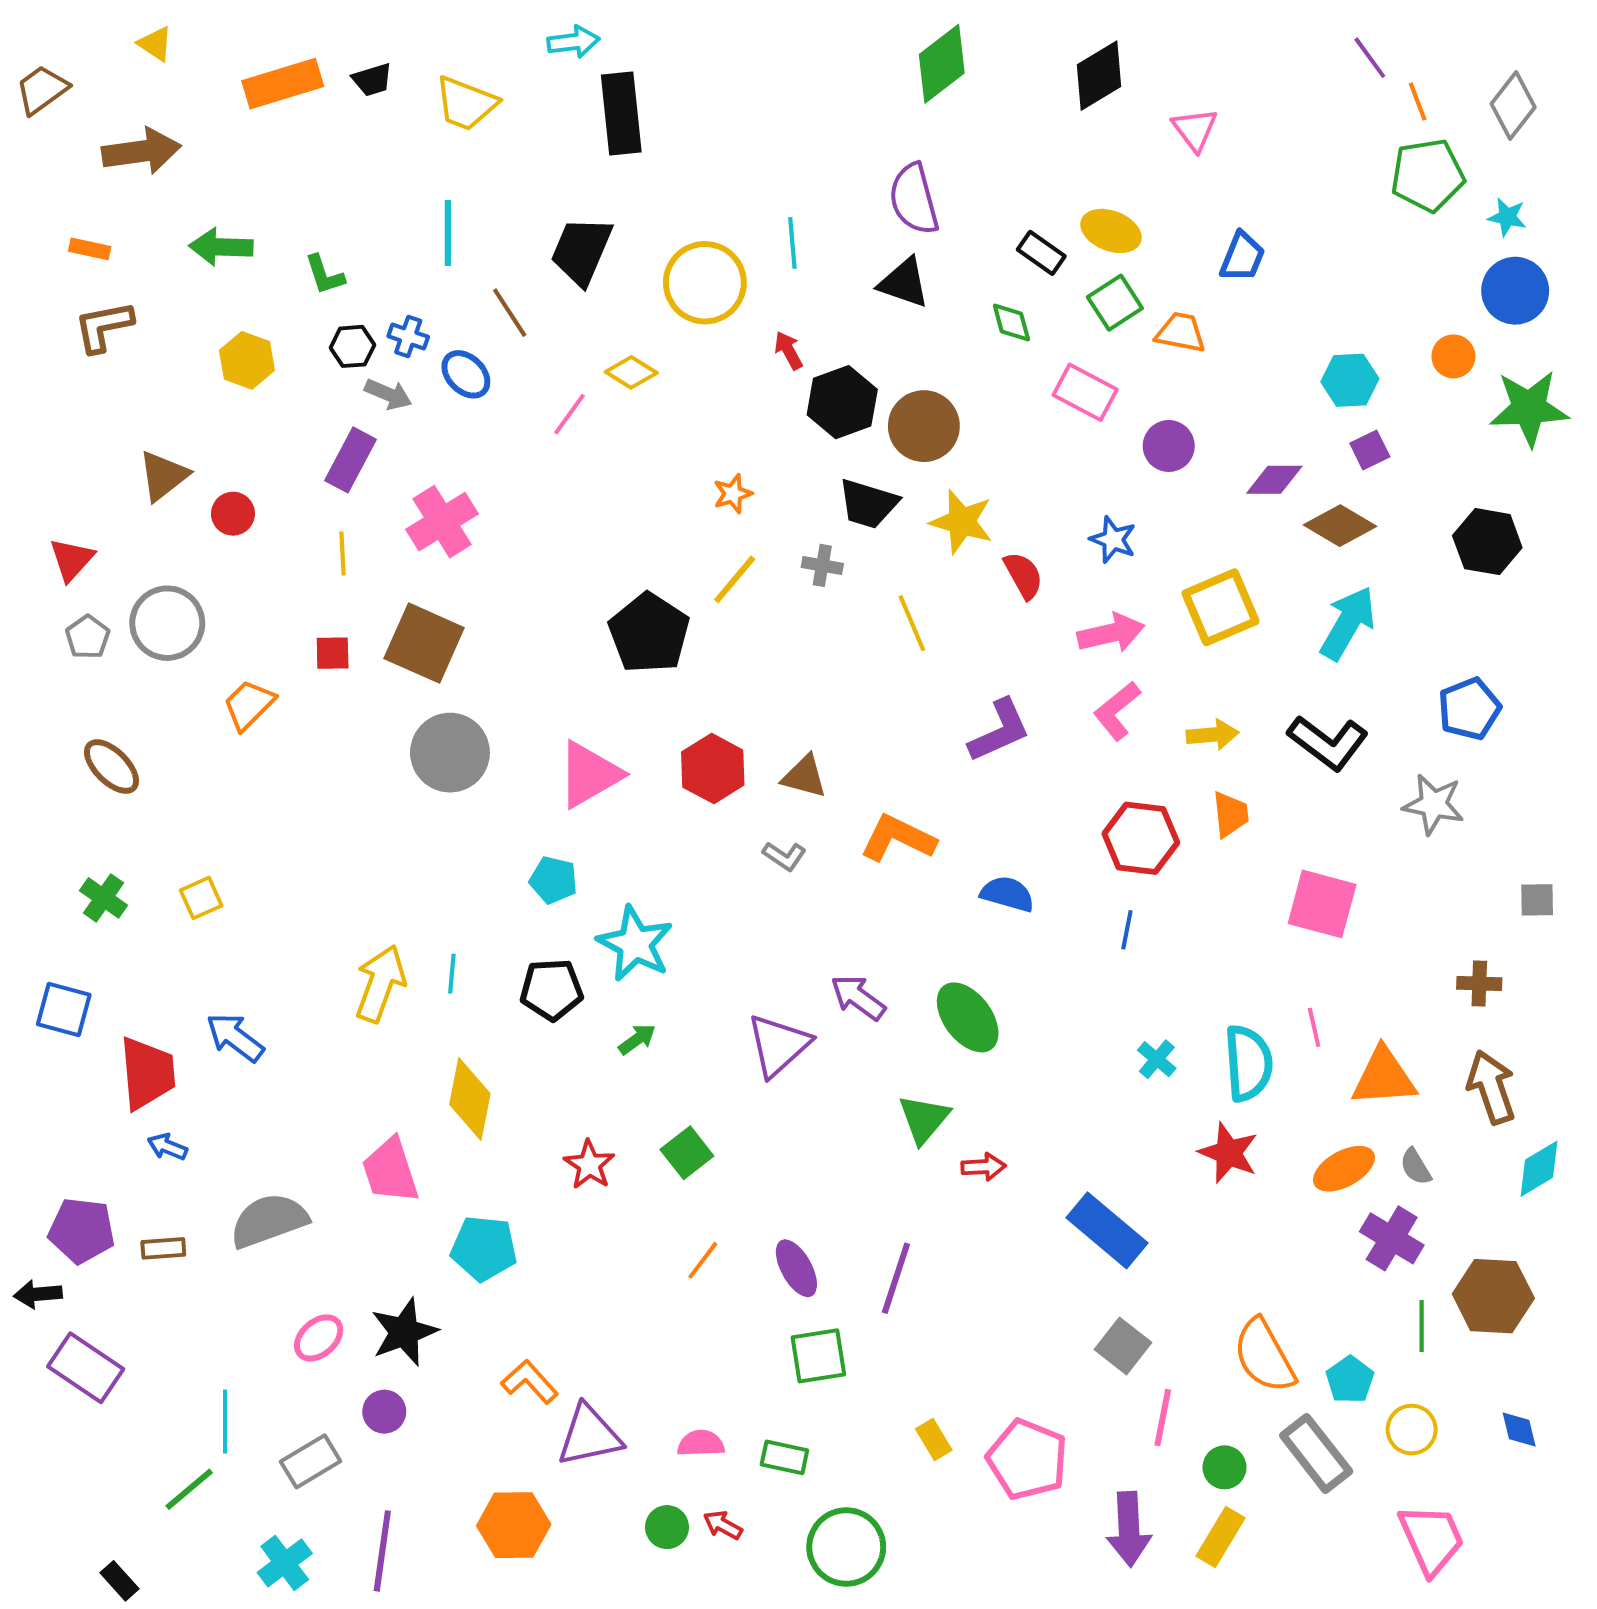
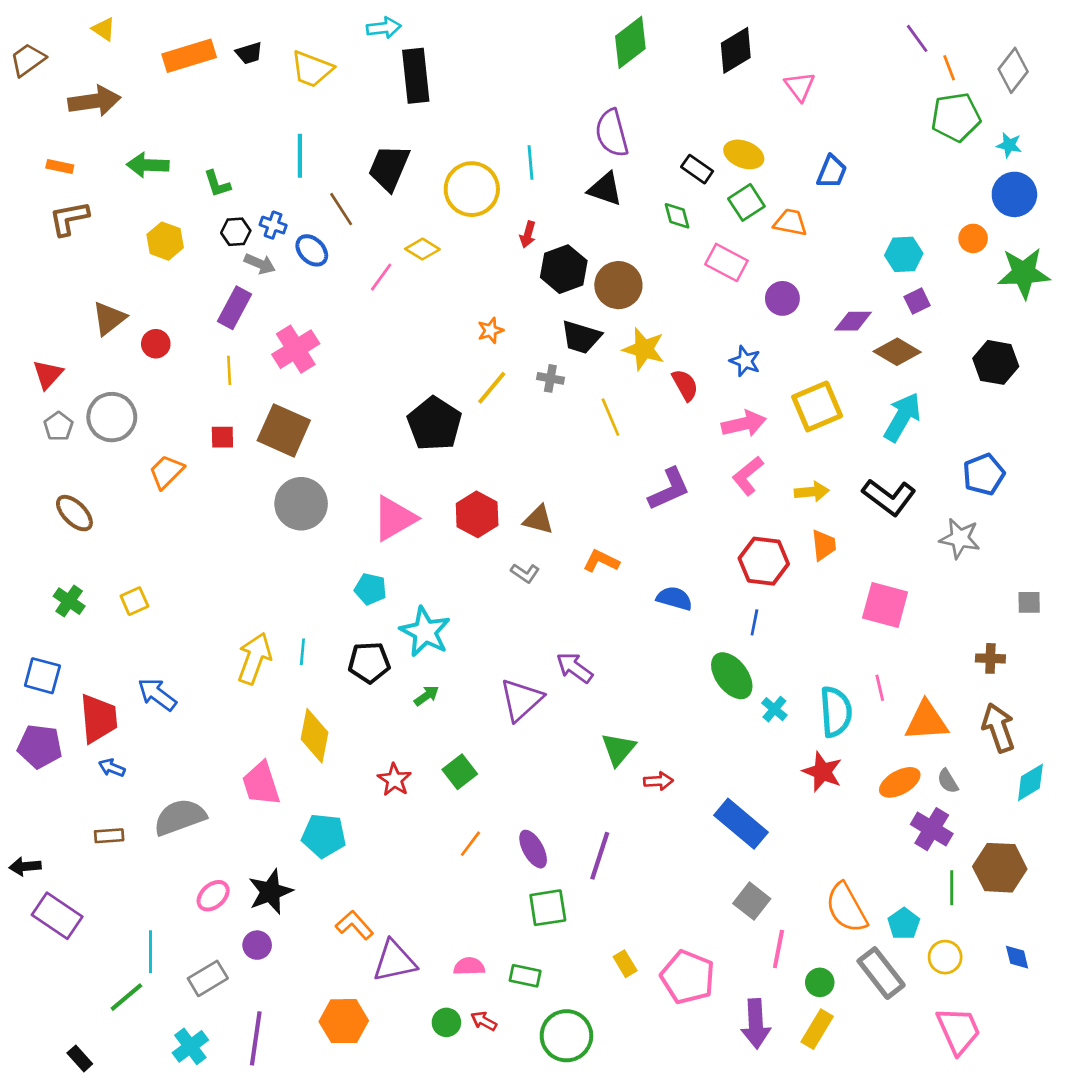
red arrow: (788, 350) -> (528, 234), turned -135
orange L-shape: (898, 838) -> (601, 561), size x0.7
green ellipse: (968, 1017) -> (732, 676), moved
purple pentagon: (82, 1230) -> (40, 746), moved

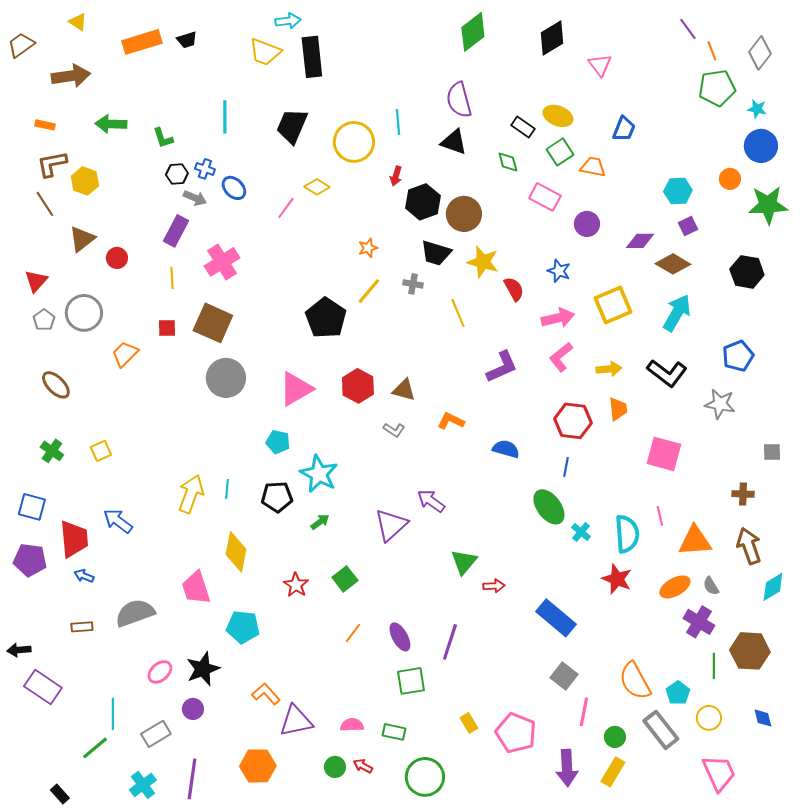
yellow trapezoid: (312, 69) -> (265, 52), moved
brown line: (341, 209) -> (45, 204), moved
yellow hexagon: (165, 241) -> (85, 181), moved

